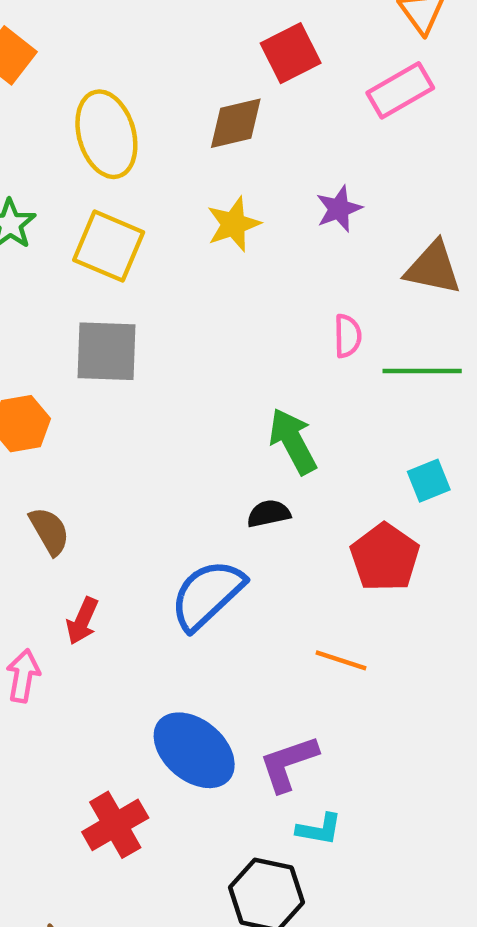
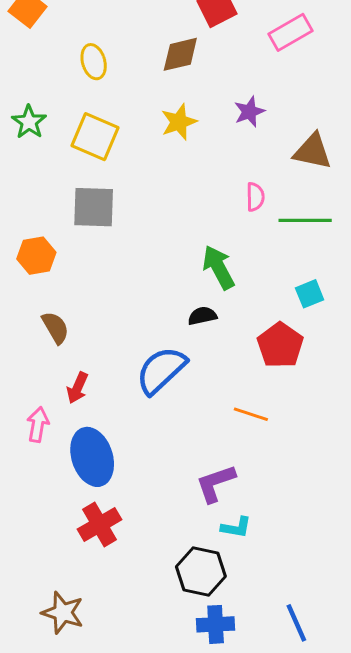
yellow ellipse: (106, 134) -> (94, 62), size x0.6
blue ellipse: (194, 750) -> (92, 457), moved, turned 32

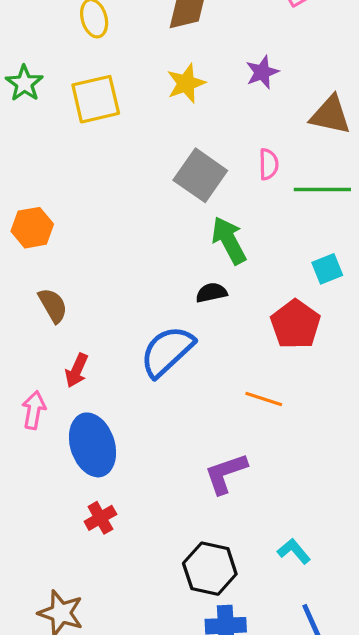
yellow square: (95, 137) -> (96, 99), turned -36
gray square: (94, 207) -> (200, 175), moved, turned 33
red cross: (99, 524) -> (100, 518), size x0.7
cyan L-shape: (236, 527) -> (294, 551), moved, turned -140

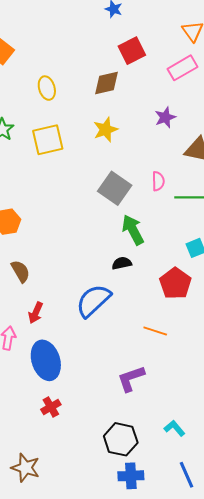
purple star: (262, 72) -> (165, 117), moved

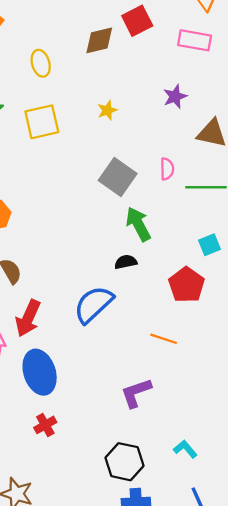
pink rectangle: (182, 68) -> (195, 40), turned 40
brown diamond: (107, 83) -> (99, 40), moved
yellow star: (106, 130) -> (107, 110), size x0.7
red arrow: (36, 313) -> (28, 318), size x1.5

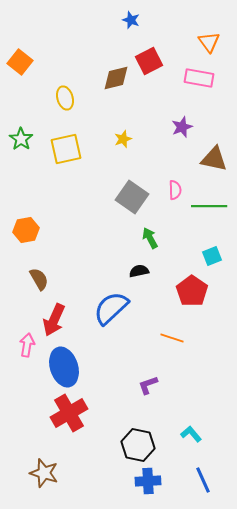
green arrow: (138, 224) -> (150, 238), size x0.7
purple L-shape: (136, 393) -> (148, 385), size x0.7
red cross: (45, 425) -> (69, 413), size x1.8

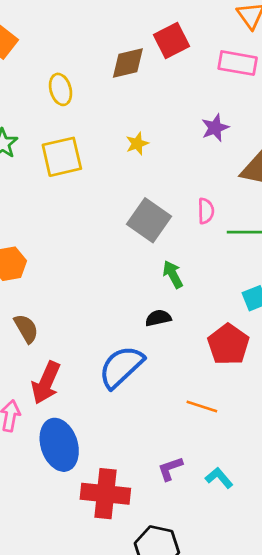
red cross: (69, 413) -> (105, 494), moved, turned 36
cyan L-shape: (191, 434) -> (219, 478), moved

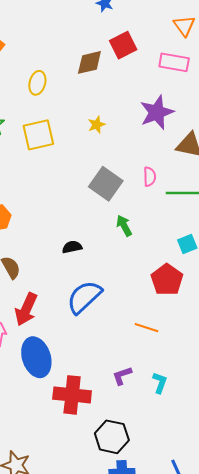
yellow ellipse: (61, 89) -> (37, 83), turned 30
purple star: (215, 128) -> (157, 112), size x1.6
black semicircle: (158, 318) -> (72, 247), moved
cyan L-shape: (219, 478) -> (160, 383), turned 60

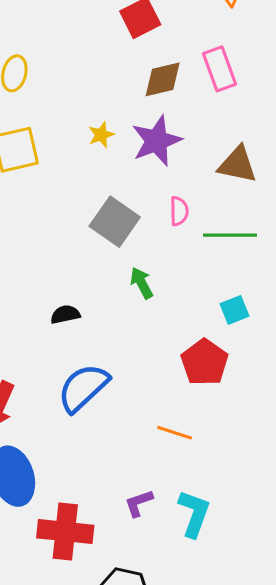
brown diamond: (89, 62) -> (163, 79), moved
pink rectangle: (174, 62) -> (220, 69), moved, turned 60
purple star: (157, 112) -> (157, 141), moved
cyan L-shape: (160, 383) -> (194, 514), size x1.5

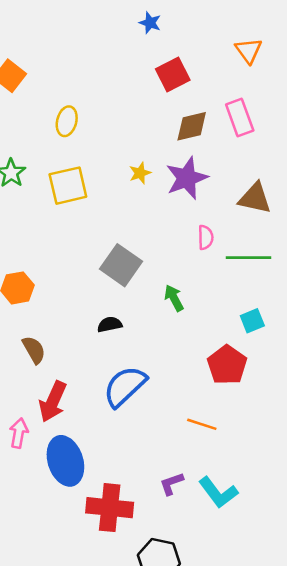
gray square: (115, 222) -> (121, 265), moved
cyan L-shape: (194, 514) -> (218, 492), turned 123

